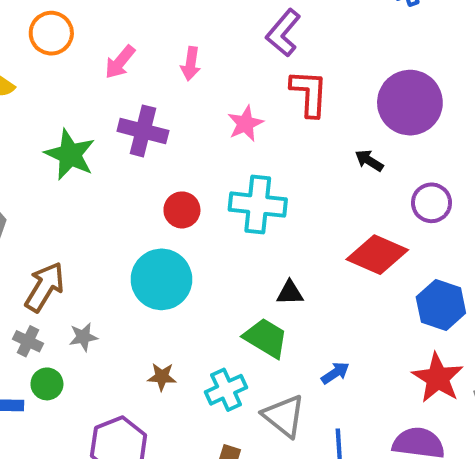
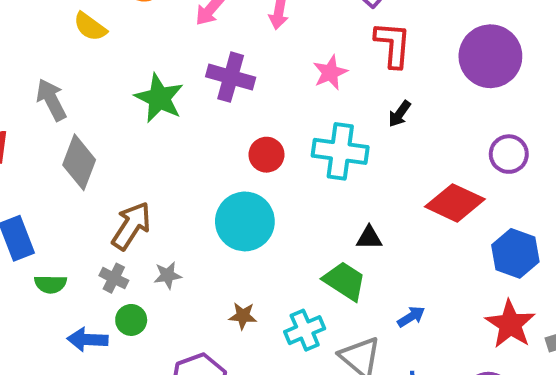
black arrow: (369, 161) -> (400, 114), moved, turned -88

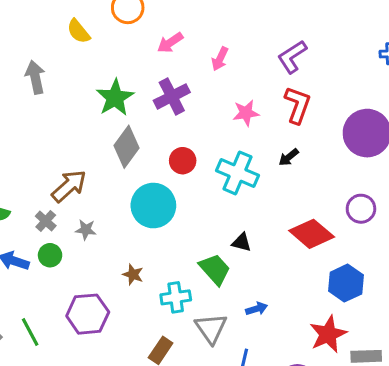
purple cross: (231, 77) -> (172, 96), turned 32
gray diamond: (79, 162) -> (126, 147), moved

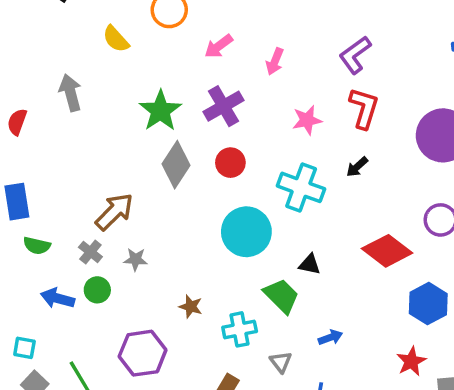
red circle: (183, 161) -> (230, 163), moved
cyan circle: (153, 206) -> (246, 232), moved
gray triangle: (211, 328) -> (281, 362), size x0.6
red star: (328, 334) -> (411, 361), size x0.7

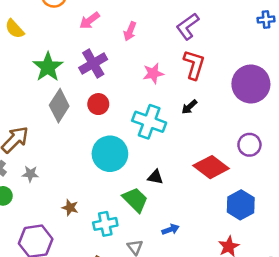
yellow semicircle: (116, 39) -> (15, 29), moved

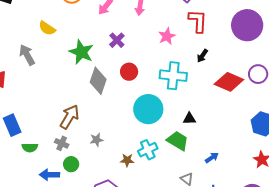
purple cross: (93, 63) -> (117, 40), size x0.7
red diamond: (211, 167) -> (229, 82), moved
gray star: (30, 174) -> (97, 140), moved
cyan cross: (105, 224) -> (148, 150), moved

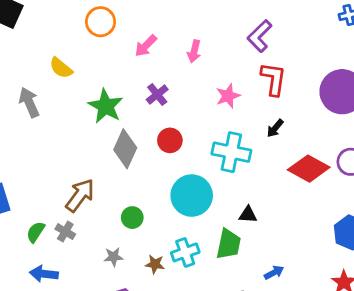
gray star: (97, 140) -> (113, 257), moved
green trapezoid: (178, 141) -> (229, 244), turned 65
green semicircle: (30, 148) -> (36, 232), moved, turned 119
green circle: (71, 164) -> (132, 218), moved

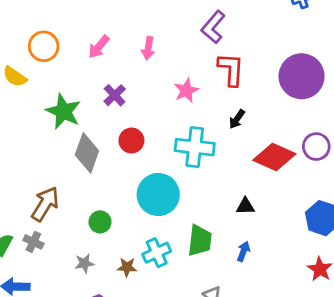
orange circle: (100, 22) -> (44, 46), moved
black triangle: (248, 215) -> (245, 206), moved
blue arrow: (274, 272) -> (243, 251), moved, turned -36

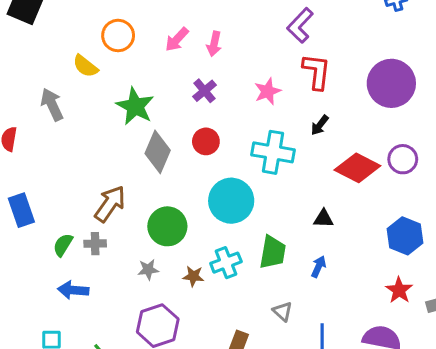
pink arrow: (148, 48) -> (214, 44), moved
purple cross: (115, 95) -> (204, 91), moved
green circle: (100, 222) -> (167, 226), size x1.6
gray cross: (33, 242) -> (95, 244), turned -30

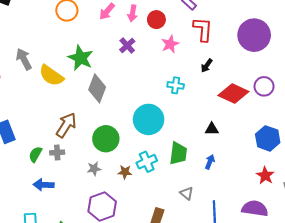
yellow semicircle: (85, 66) -> (51, 75), moved, size x1.4
red circle: (206, 141) -> (156, 20), moved
cyan cross: (273, 152) -> (176, 85), size x0.6

